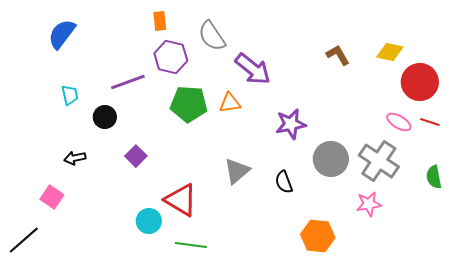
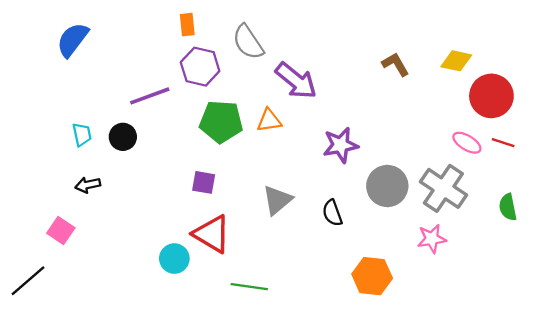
cyan trapezoid: (70, 95) -> (82, 135), moved
purple square: (136, 156) -> (204, 182), moved, turned -35
green line: (191, 245) -> (249, 287), moved

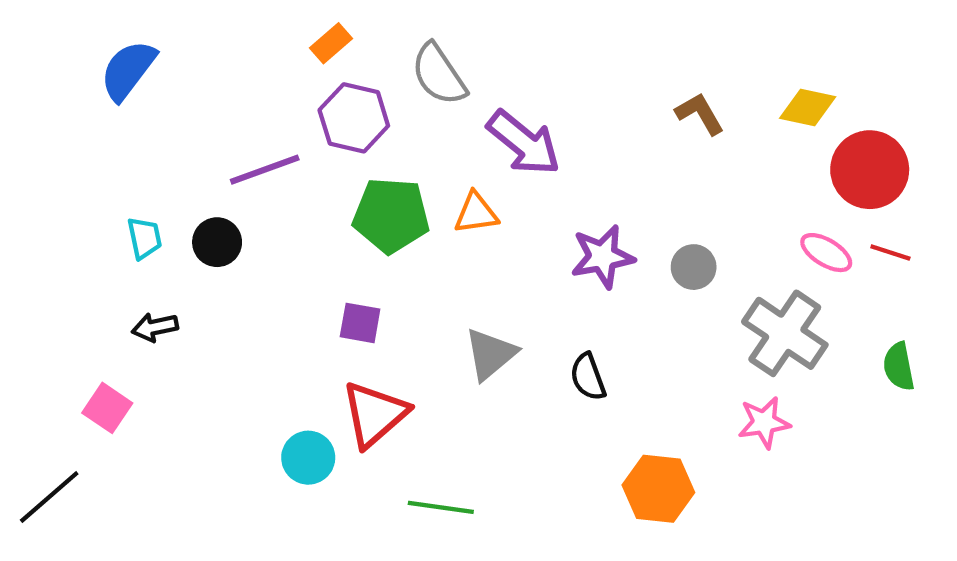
orange rectangle: (187, 25) -> (331, 43), turned 55
gray circle: (387, 186) -> (694, 267), moved, size x0.6
red triangle: (212, 234) -> (375, 414), turned 48

